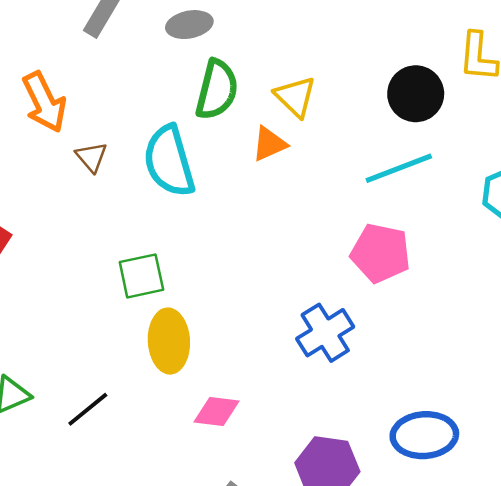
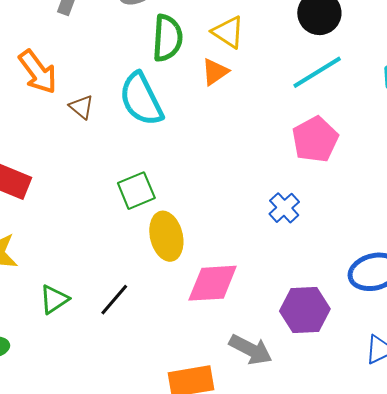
pink pentagon: (381, 253) -> (315, 139), turned -30
blue cross: (325, 333) -> (284, 208), size x0.7
pink diamond: (216, 411) -> (213, 283), size x1.5

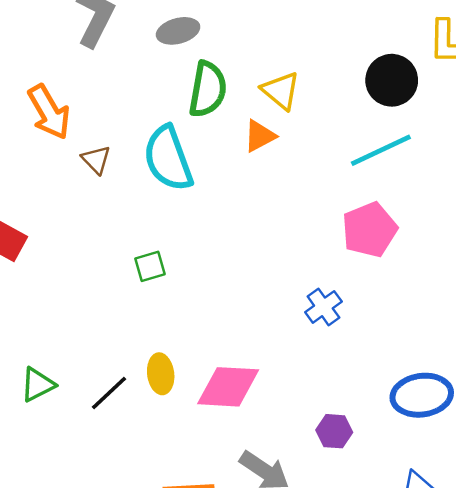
green square: (136, 191) -> (150, 266), size x0.7
yellow ellipse: (166, 236) -> (161, 374), moved, size x0.7
purple hexagon: (305, 310) -> (334, 431), size x0.6

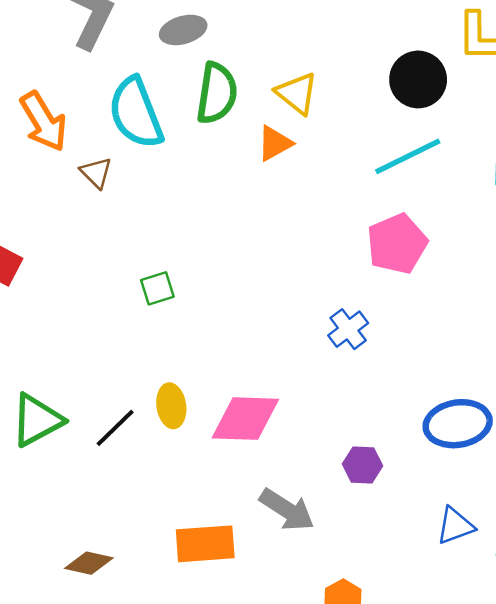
cyan semicircle: (168, 159) -> (136, 113), moved
green triangle: (38, 385) -> (37, 420), size x1.4

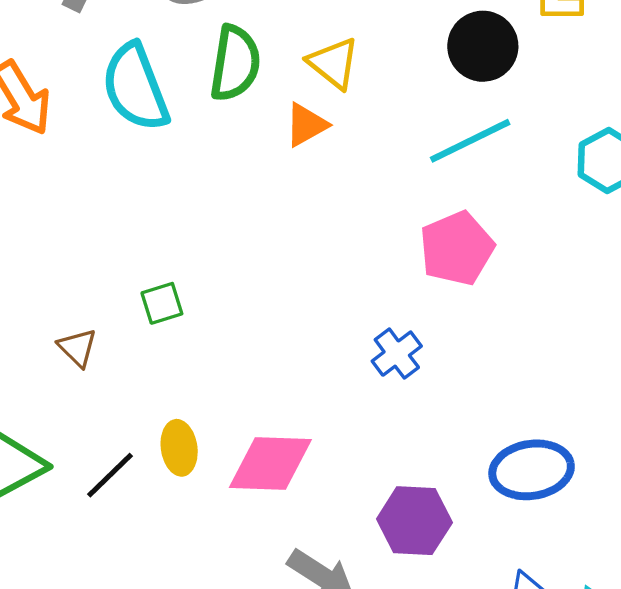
brown triangle: (96, 173) -> (77, 348), moved
purple hexagon: (363, 465) -> (414, 521), size x1.5

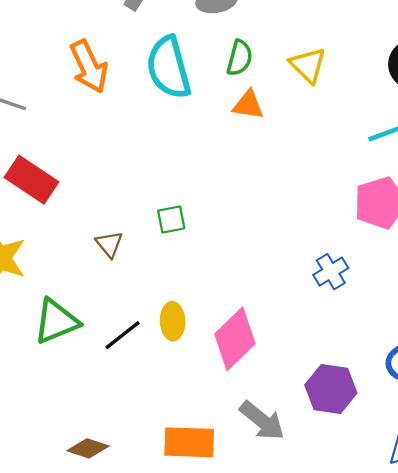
green semicircle: (235, 63) -> (240, 58), size x0.7
orange triangle: (306, 125) -> (248, 105), moved, turned 32
pink diamond: (270, 464) -> (235, 339), turned -52

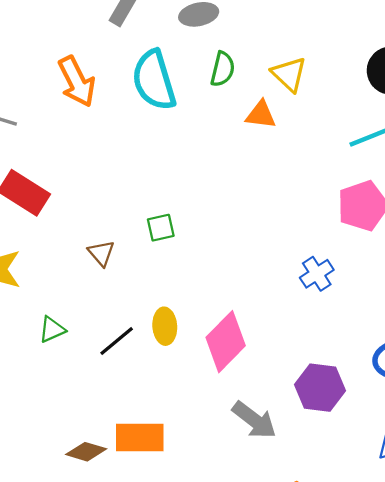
orange triangle: (248, 105) -> (261, 115), moved
green triangle: (56, 321) -> (52, 330), size x0.6
orange rectangle: (189, 442) -> (140, 438), moved

